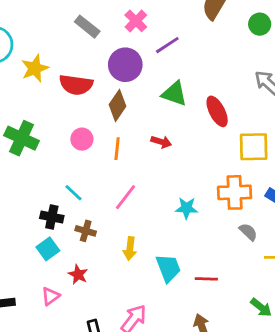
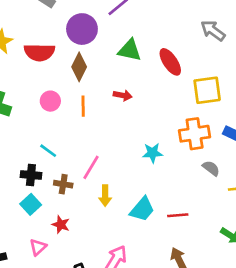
pink line: (125, 197) -> (91, 167), moved
cyan trapezoid: (168, 268) -> (142, 209), turned 68

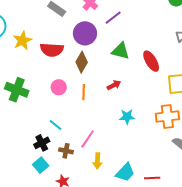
red arrow: (123, 95) -> (114, 85), turned -40
cyan star: (152, 153) -> (127, 117), moved
black cross: (31, 175) -> (42, 143), turned -35

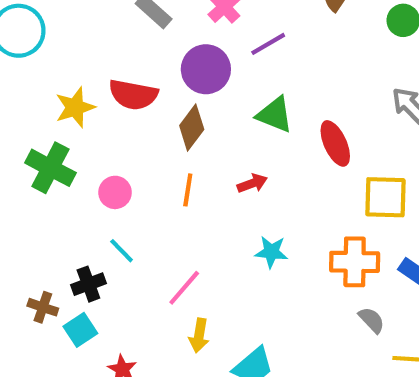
yellow star: (22, 41) -> (75, 107), moved
pink circle: (59, 87) -> (115, 192), moved
brown cross: (66, 151) -> (43, 307), moved

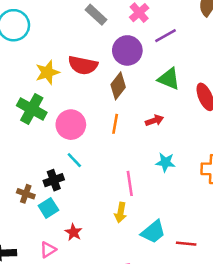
pink circle: (115, 192) -> (71, 125), size x1.5
pink line: (184, 288) -> (130, 183), moved, turned -50

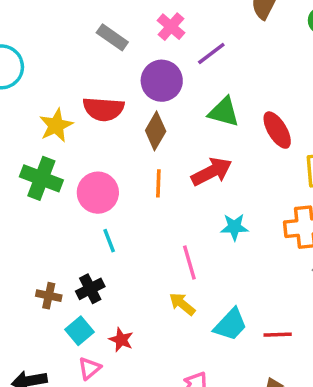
red arrow: (154, 120) -> (212, 172), size x1.6
cyan line: (74, 160) -> (109, 241), turned 30
black cross: (54, 180) -> (90, 289), moved
cyan square: (48, 208) -> (80, 331), moved
yellow arrow: (121, 212) -> (182, 304), turned 126

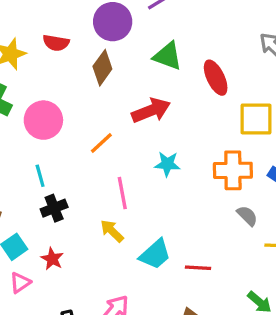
red semicircle: (103, 109) -> (56, 43), size x0.7
orange line: (158, 183) -> (101, 143), moved, turned 40
cyan line: (109, 241) -> (40, 176), moved
black cross: (90, 289) -> (54, 208), moved

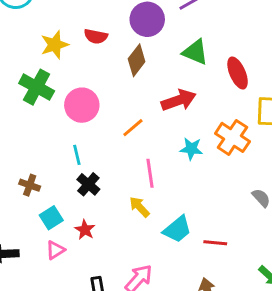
orange cross: (233, 170) -> (232, 137), moved, turned 32
black cross: (54, 208) -> (88, 184), turned -30

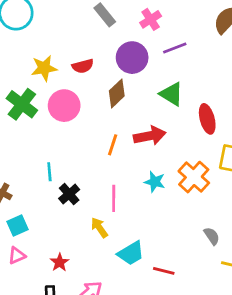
red semicircle: (96, 36) -> (83, 66), turned -35
pink circle: (82, 105) -> (64, 106), moved
orange line: (133, 128) -> (113, 145), moved, turned -40
black cross: (88, 184) -> (69, 194), moved
red star: (85, 230) -> (60, 262), moved

